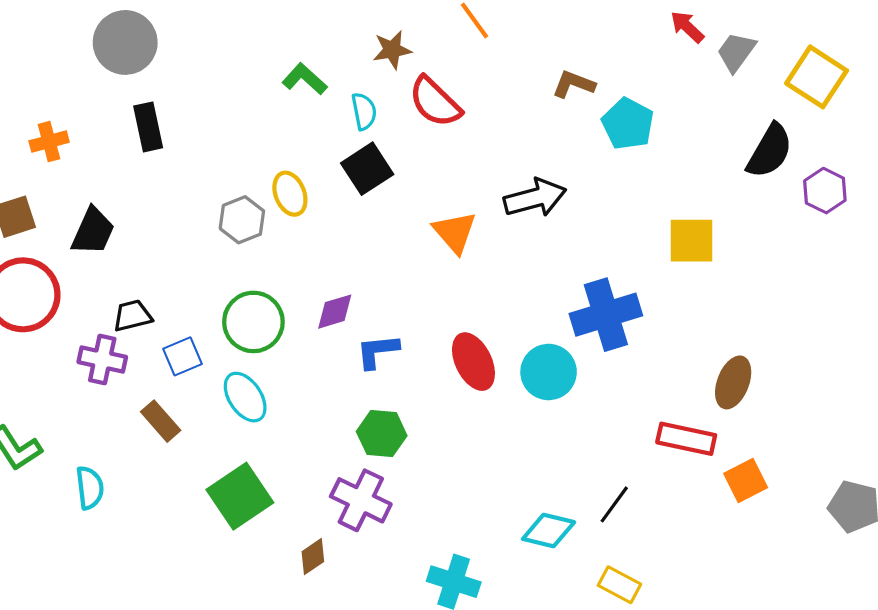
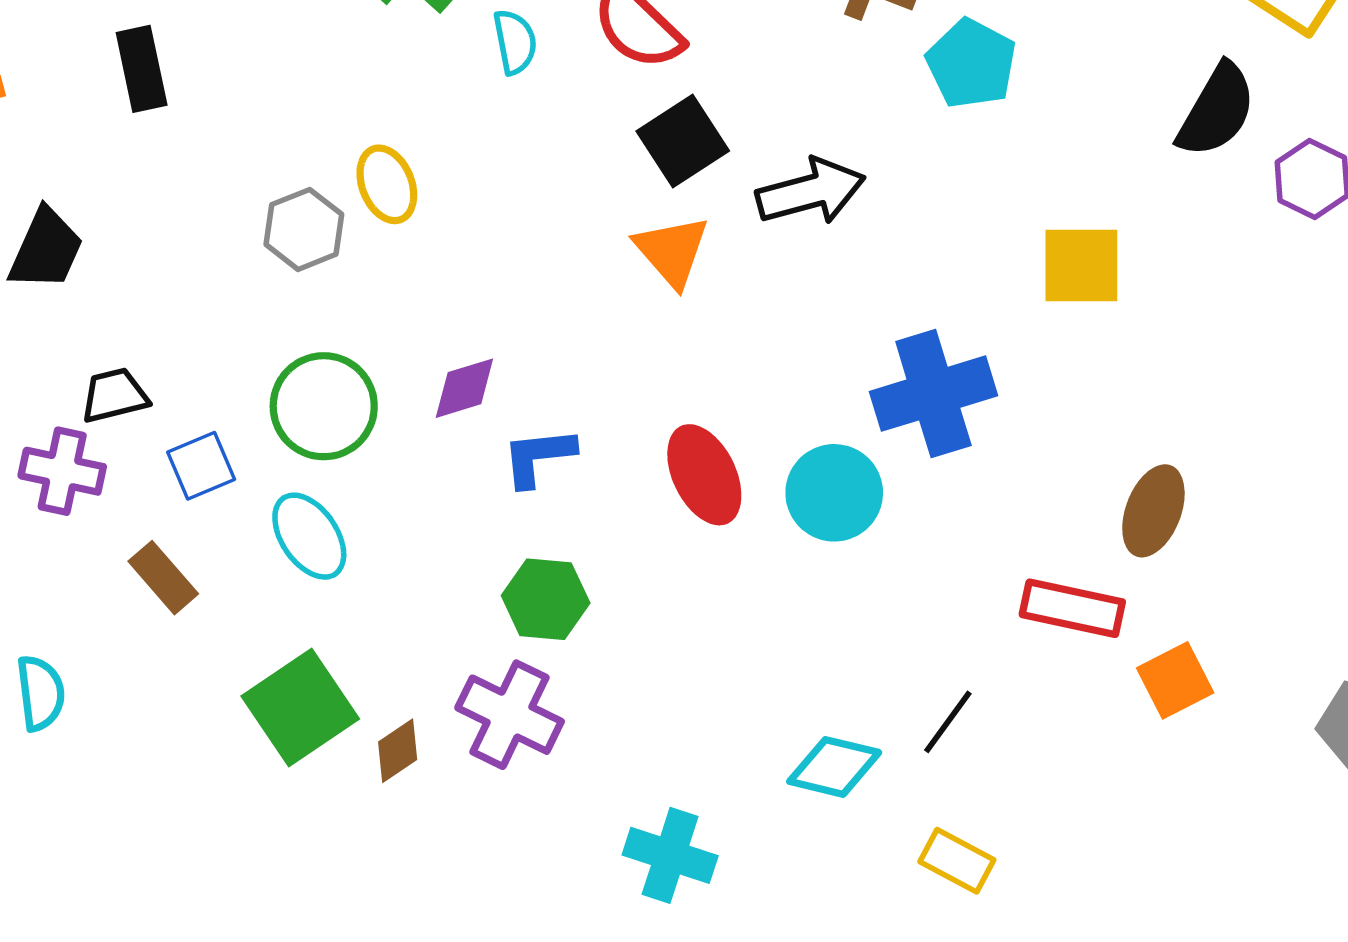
black square: (367, 169) -> (683, 141), moved
brown diamond: (313, 557) -> (398, 751), moved

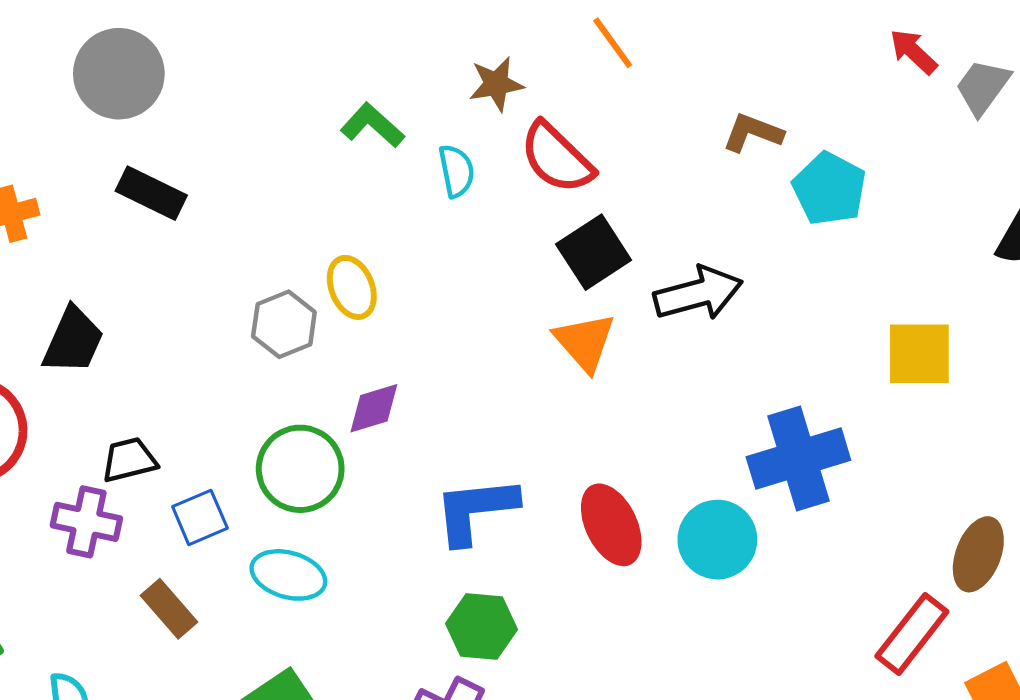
black rectangle: (142, 69) -> (151, 193), turned -52
purple diamond: (464, 388) -> (374, 408), moved
blue L-shape: (538, 457) -> (476, 510), size x1.4
cyan ellipse: (309, 536) -> (288, 575), turned -40
red rectangle: (1072, 608) -> (912, 634), turned -64

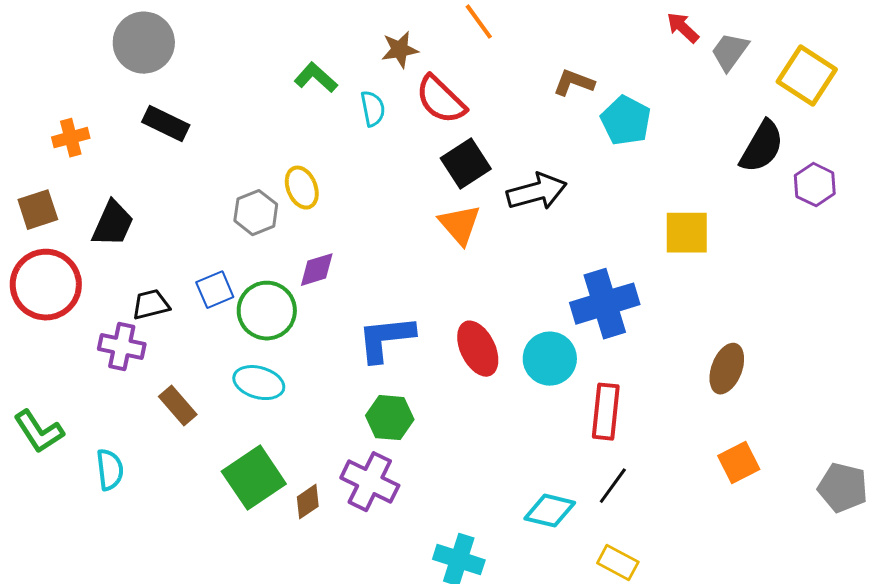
blue square: (200, 517) -> (215, 290), moved
red rectangle: (912, 634) -> (606, 412), moved, turned -32

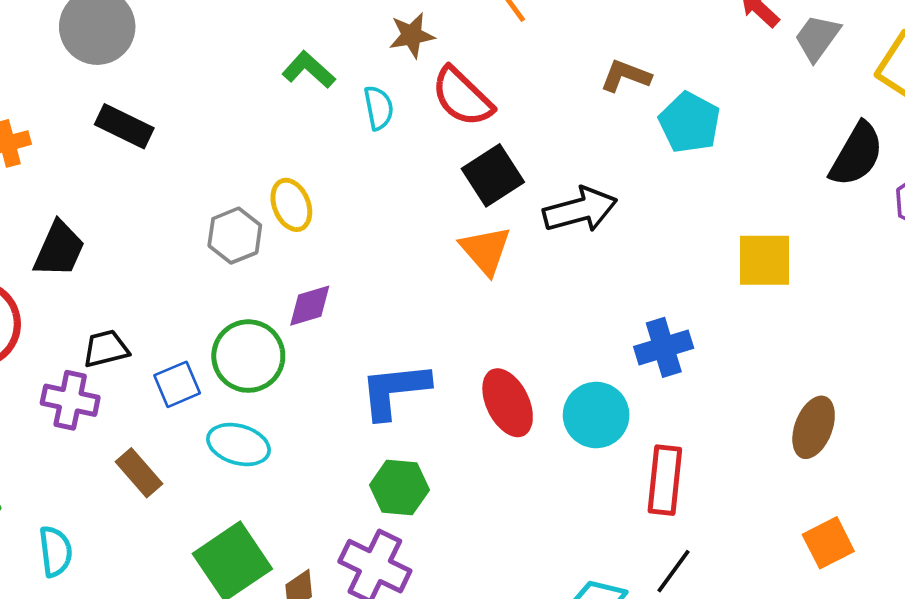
blue square: (215, 290) -> (177, 384), moved
blue cross: (605, 304) -> (664, 347), size x0.7

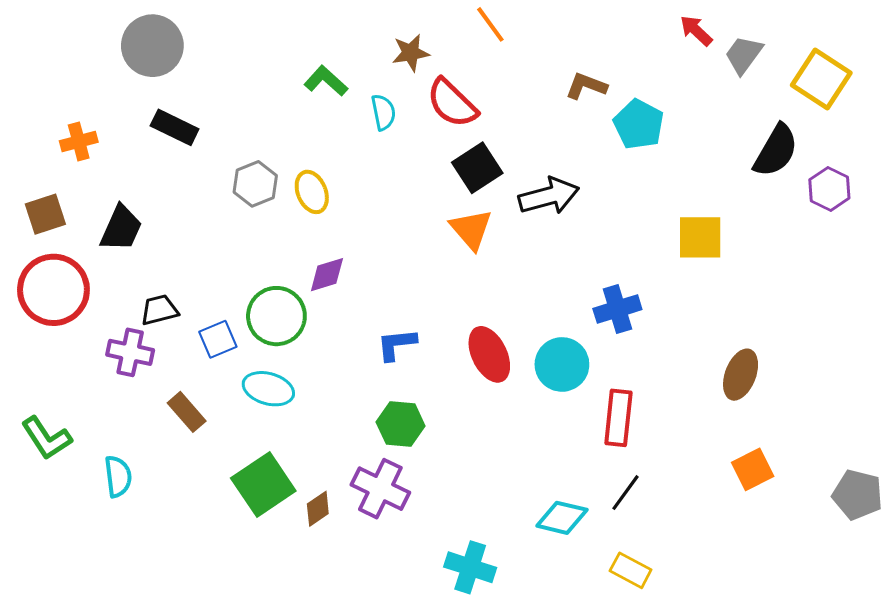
gray hexagon: (235, 236) -> (255, 184), moved
blue L-shape: (395, 390) -> (397, 344), size x0.7

